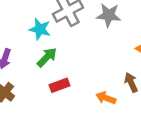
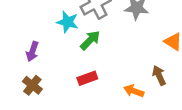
green arrow: (47, 57) -> (90, 40), moved

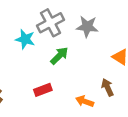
green arrow: (90, 40) -> (59, 56), moved

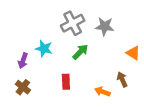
cyan star: (25, 39) -> (44, 49), moved
red rectangle: (43, 90) -> (66, 82), turned -72

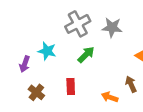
brown cross: (23, 87) -> (36, 92), moved

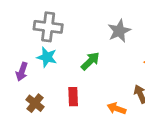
gray cross: (78, 24) -> (48, 27), moved, turned 35
gray star: (112, 27) -> (119, 31), turned -30

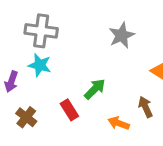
green arrow: (90, 61) -> (95, 89), moved
red rectangle: (73, 97) -> (69, 110), turned -30

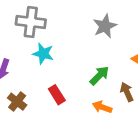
cyan star: (40, 65) -> (43, 54), moved
green arrow: (95, 89) -> (99, 75), moved

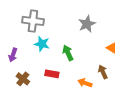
green arrow: (99, 75) -> (68, 53), moved, turned -70
red rectangle: (57, 95) -> (52, 74), turned -48

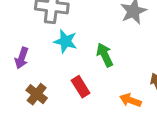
red rectangle: (52, 74) -> (81, 87), turned 48

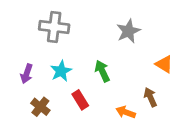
cyan star: (65, 41) -> (61, 71), moved, turned 30

